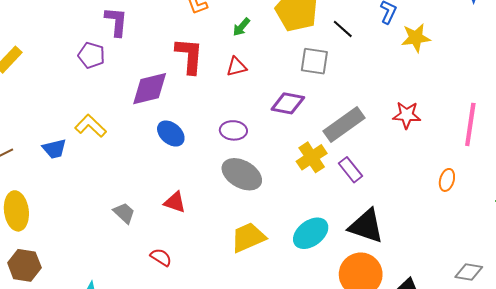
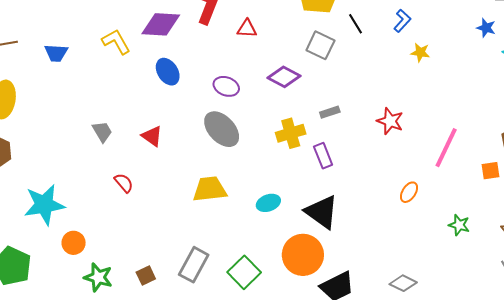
yellow star: (416, 38) -> (420, 52), size x0.7
gray rectangle: (344, 125) -> (330, 112), size x0.5
yellow L-shape: (91, 126) -> (116, 42), moved
cyan ellipse: (311, 233) -> (268, 203), size x0.7

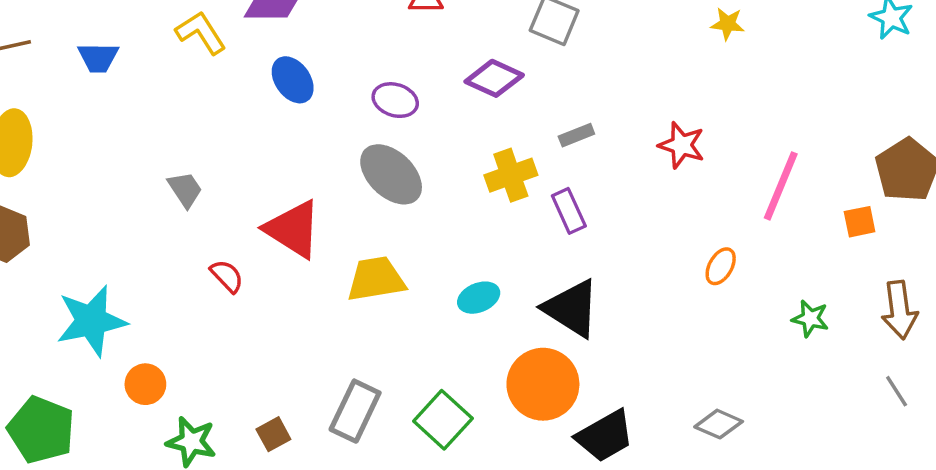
red triangle: (152, 136) -> (293, 229), moved, size x1.6

